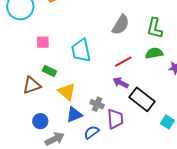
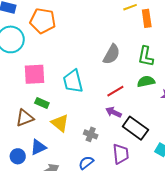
pink square: (43, 42) -> (34, 74), size x1.6
blue triangle: (74, 115) -> (38, 147), moved
purple trapezoid: (115, 119) -> (121, 154), moved
blue circle: (40, 121) -> (18, 156), moved

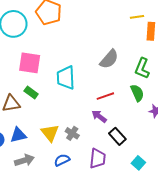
green semicircle: (146, 81) -> (137, 93), turned 66
yellow triangle: (60, 123) -> (50, 133), moved
black rectangle: (135, 128) -> (117, 136), size x0.7

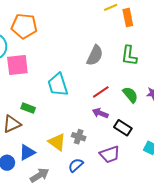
pink square: (30, 63) -> (17, 65), moved
green semicircle: (137, 93) -> (130, 95), moved
purple trapezoid: (98, 159) -> (110, 154), turned 80

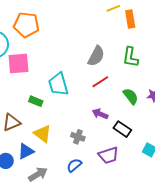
red line: (101, 92) -> (100, 82), moved
green rectangle: (28, 108) -> (36, 101), moved
yellow triangle: (57, 142) -> (43, 134), moved

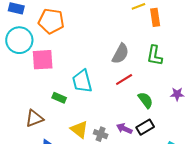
green semicircle: (131, 96) -> (145, 100), moved
purple arrow: (100, 114) -> (124, 129), moved
black rectangle: (122, 129) -> (145, 127), turned -66
yellow triangle: (43, 134) -> (79, 129), moved

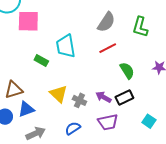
brown triangle: (34, 118) -> (14, 90), moved

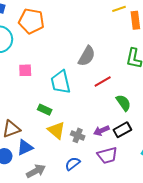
pink square: (28, 21) -> (25, 70), moved, size x0.6
gray semicircle: (106, 22) -> (87, 56), moved
green rectangle: (41, 60) -> (45, 110), moved
purple arrow: (103, 97) -> (101, 131), turned -49

